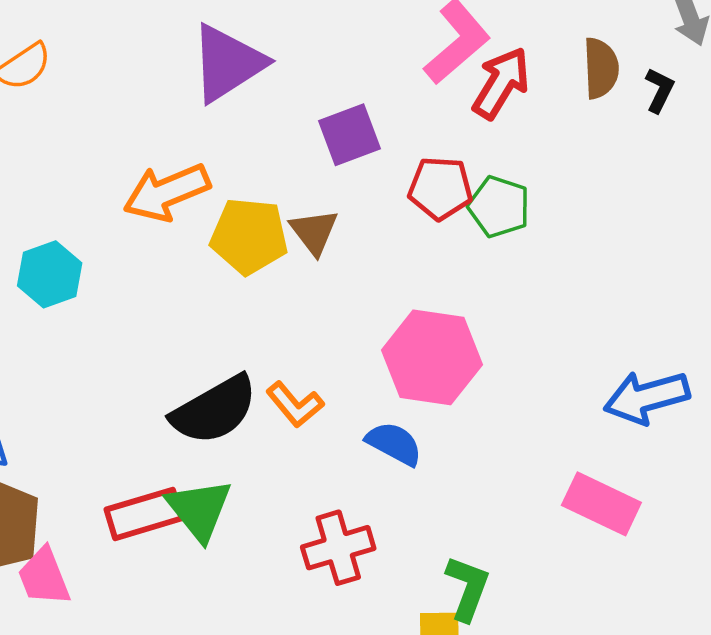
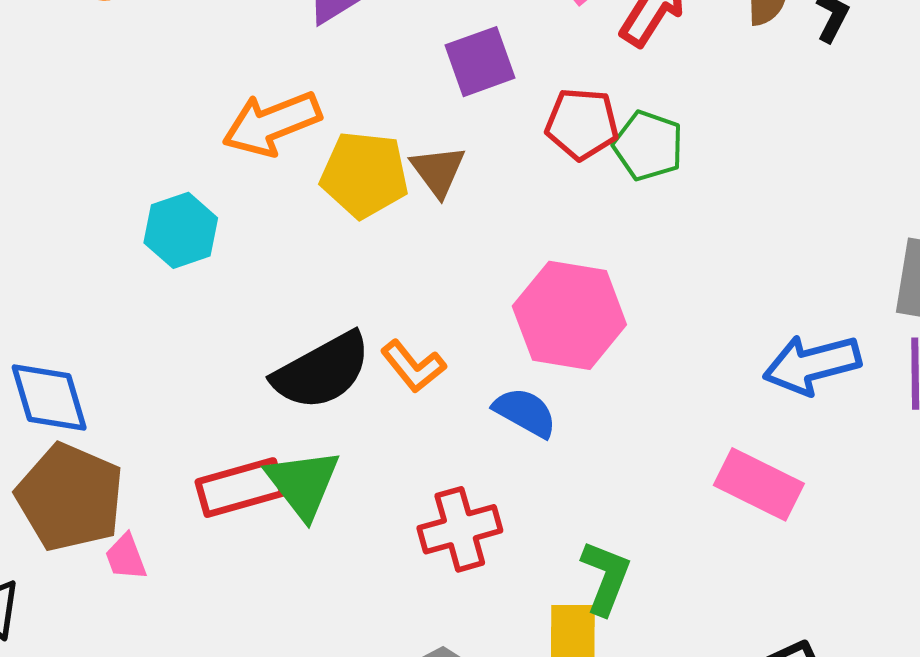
cyan hexagon: (50, 274) -> (181, 230), moved
pink trapezoid: (44, 577) -> (126, 557), size x0.7

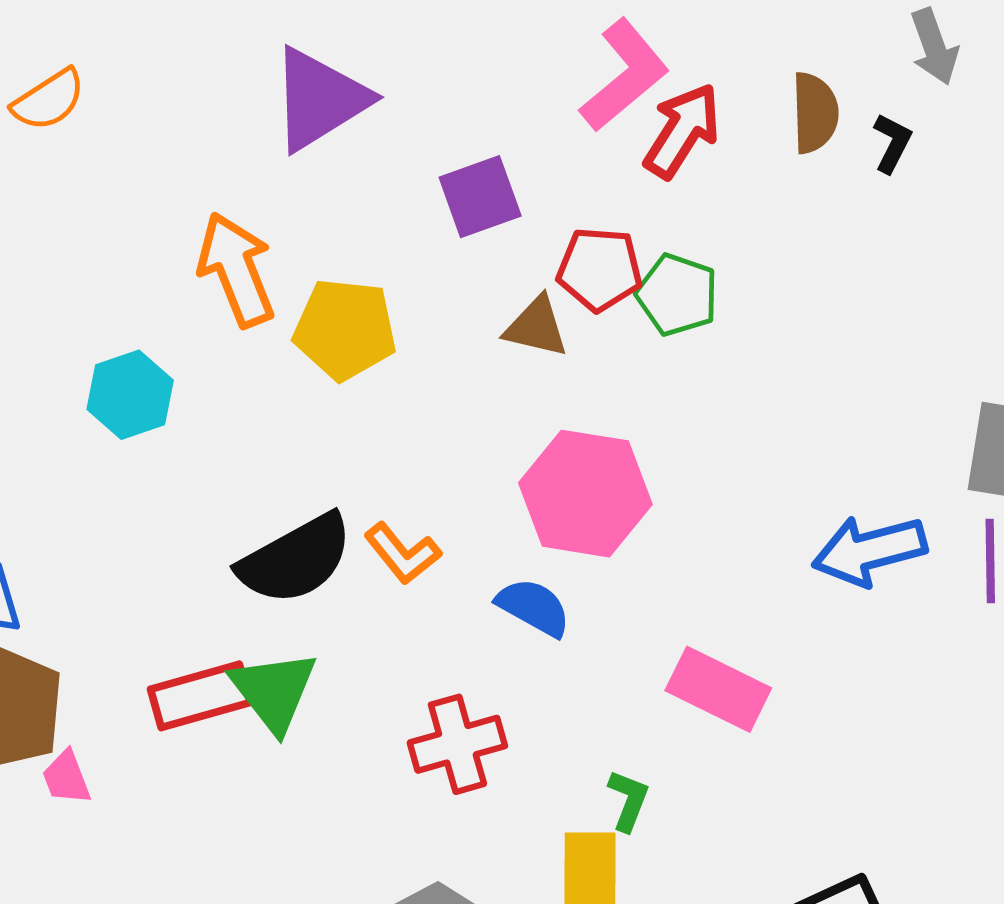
orange arrow: (272, 124) -> (236, 270), turned 90
brown triangle: (438, 171) -> (536, 327), moved, turned -40
pink rectangle: (759, 484) -> (718, 689), moved
green L-shape: (606, 578) -> (628, 800), size x0.7

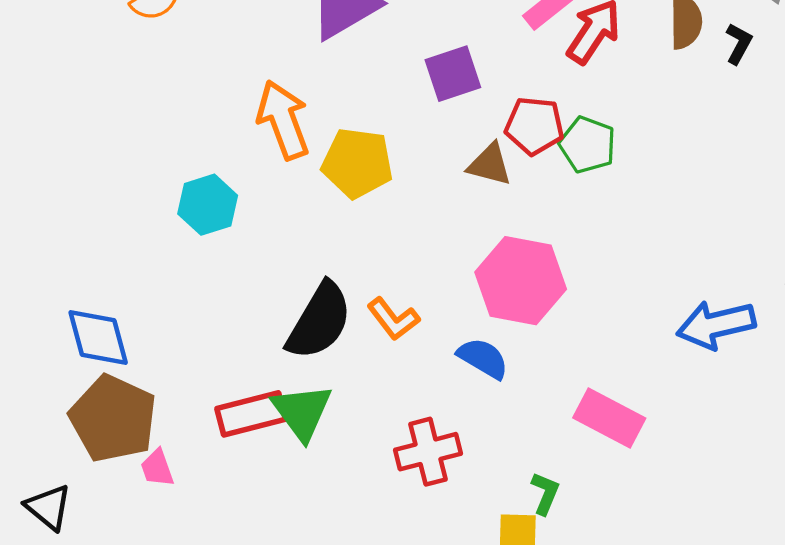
black semicircle: (296, 559) -> (319, 321), turned -32

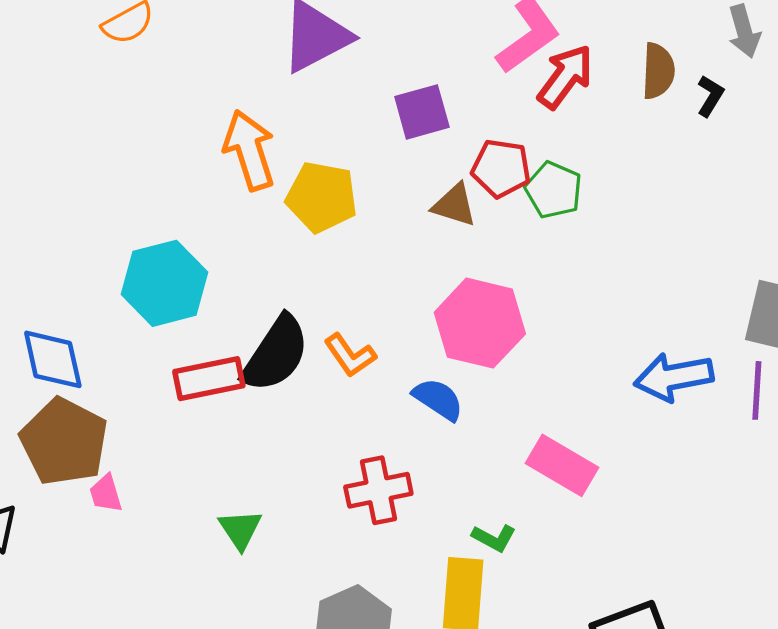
cyan hexagon: (208, 205) -> (165, 283), moved, size x1.4
green triangle: (302, 412) -> (240, 529), moved, size x0.7
red rectangle: (251, 414) -> (209, 379), moved
green L-shape: (545, 493) -> (494, 538), turned 93

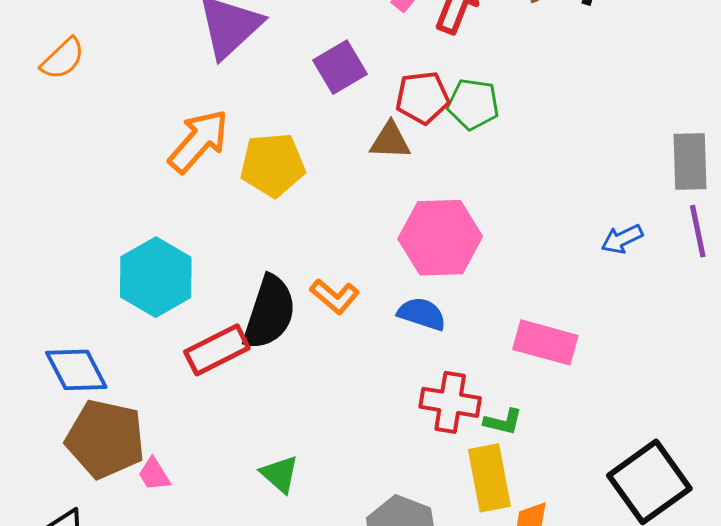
orange arrow: (249, 150) -> (198, 141), turned 74
blue arrow: (674, 377) -> (622, 239), size x0.6
red cross: (378, 490) -> (450, 402), moved, turned 36

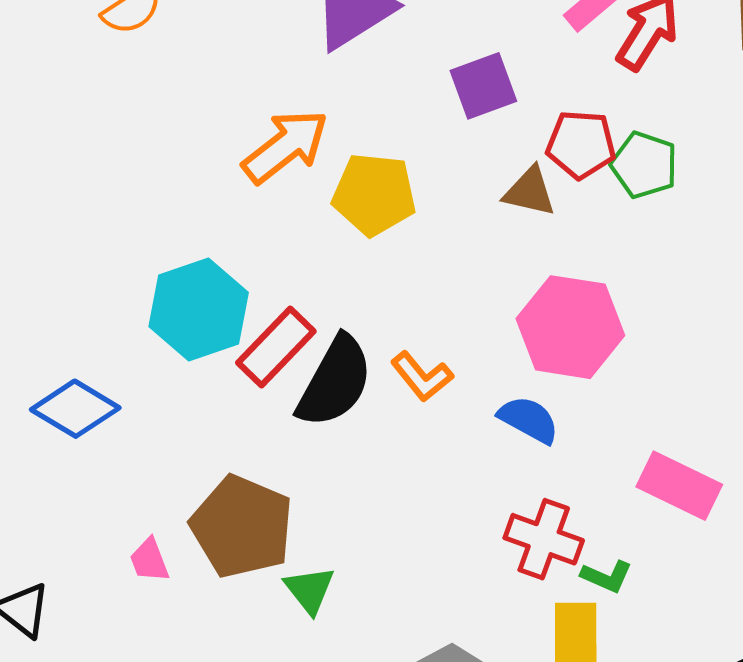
red rectangle: (217, 350) -> (276, 347), moved, turned -30
blue diamond: (76, 370) -> (75, 409), turned -42
brown pentagon: (105, 439) -> (242, 527), moved

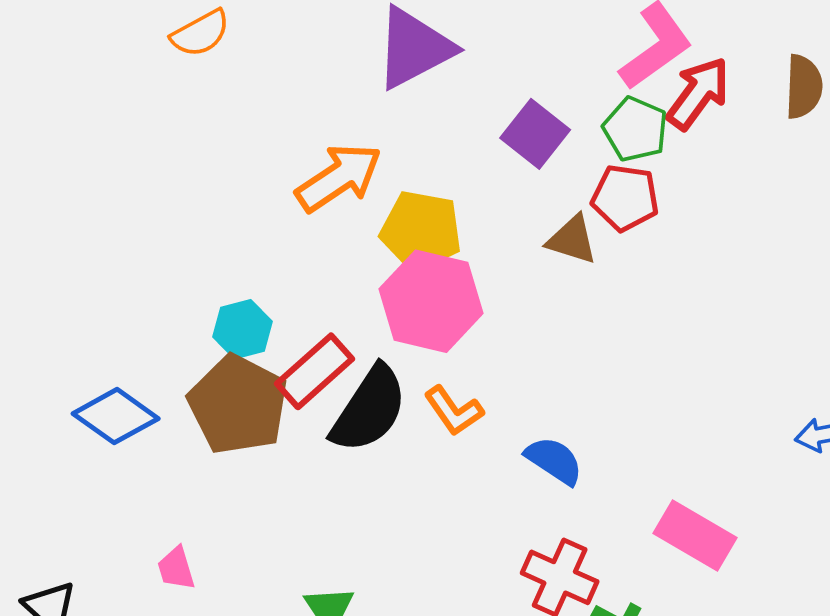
purple square: (483, 86) -> (535, 134), turned -36
green pentagon: (644, 165) -> (635, 129), moved
cyan hexagon: (199, 310) -> (243, 329), size x0.6
pink hexagon: (570, 327) -> (431, 301), moved
brown pentagon: (242, 527) -> (238, 405), moved

